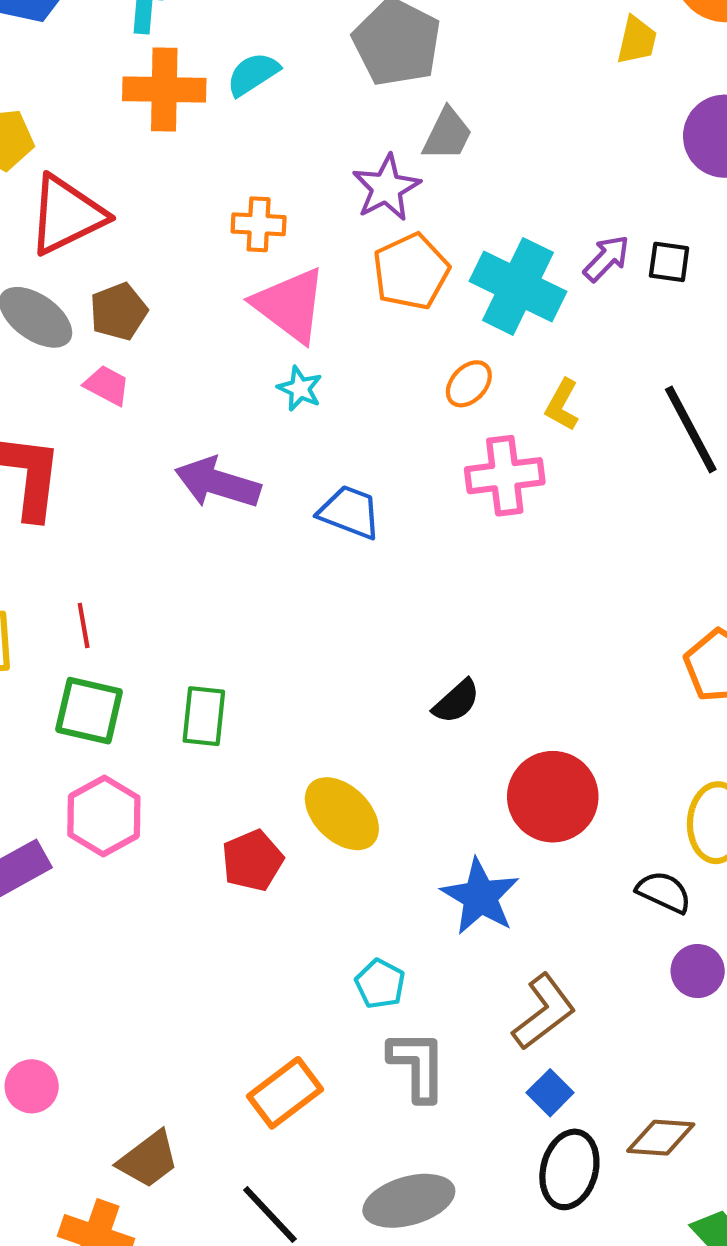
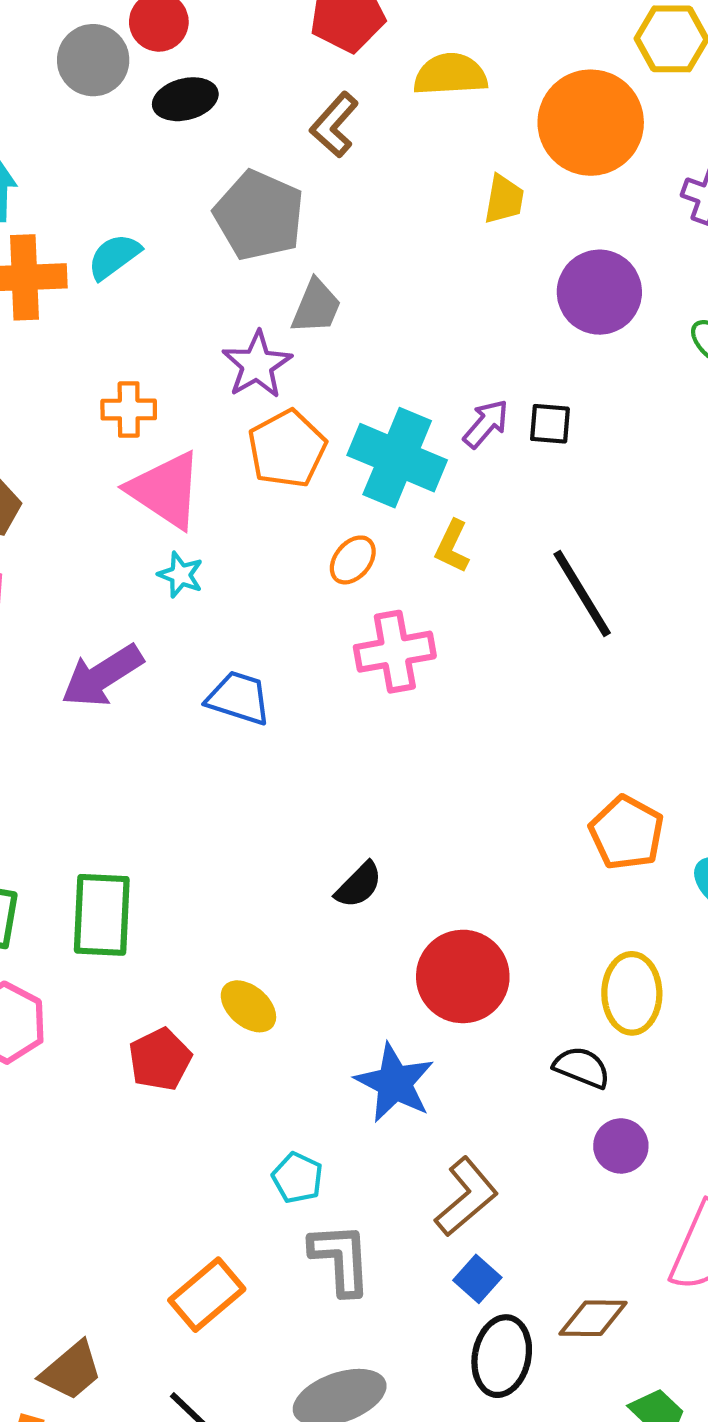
yellow L-shape: (562, 405) -> (452, 546), moved
purple arrow: (218, 483) -> (102, 676), turned -46
green rectangle: (204, 716) -> (102, 915), size x1.4
yellow ellipse: (342, 814) -> (248, 1006), size x0.7

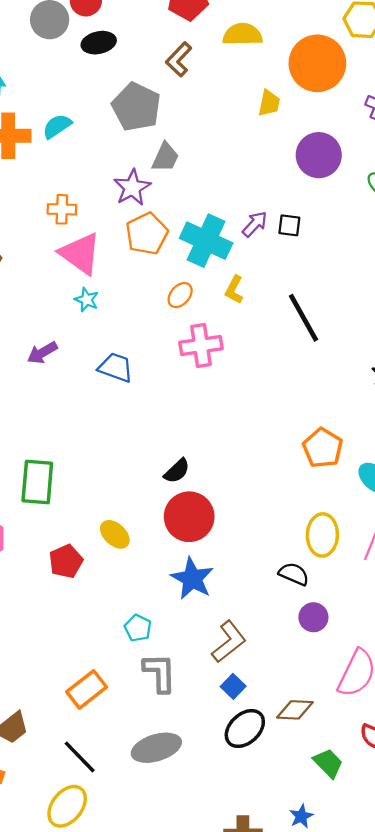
purple arrow: (102, 676) -> (42, 353), size x0.7
red circle: (463, 976) -> (189, 517), moved
black ellipse: (502, 1356) -> (245, 729), turned 33

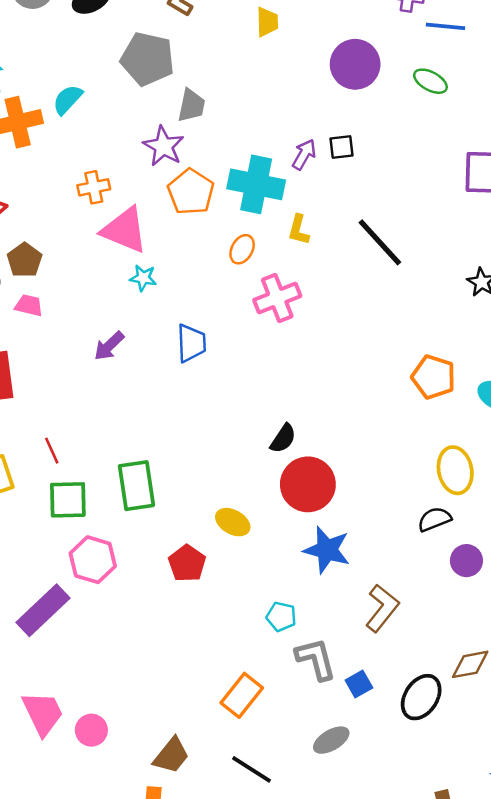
yellow trapezoid: (269, 103) -> (267, 22), moved
blue trapezoid: (116, 367) -> (191, 343), turned 81
black semicircle: (294, 574) -> (434, 519), turned -32
blue square: (233, 686) -> (359, 684), moved, turned 30
gray ellipse: (156, 748) -> (331, 740), size x0.7

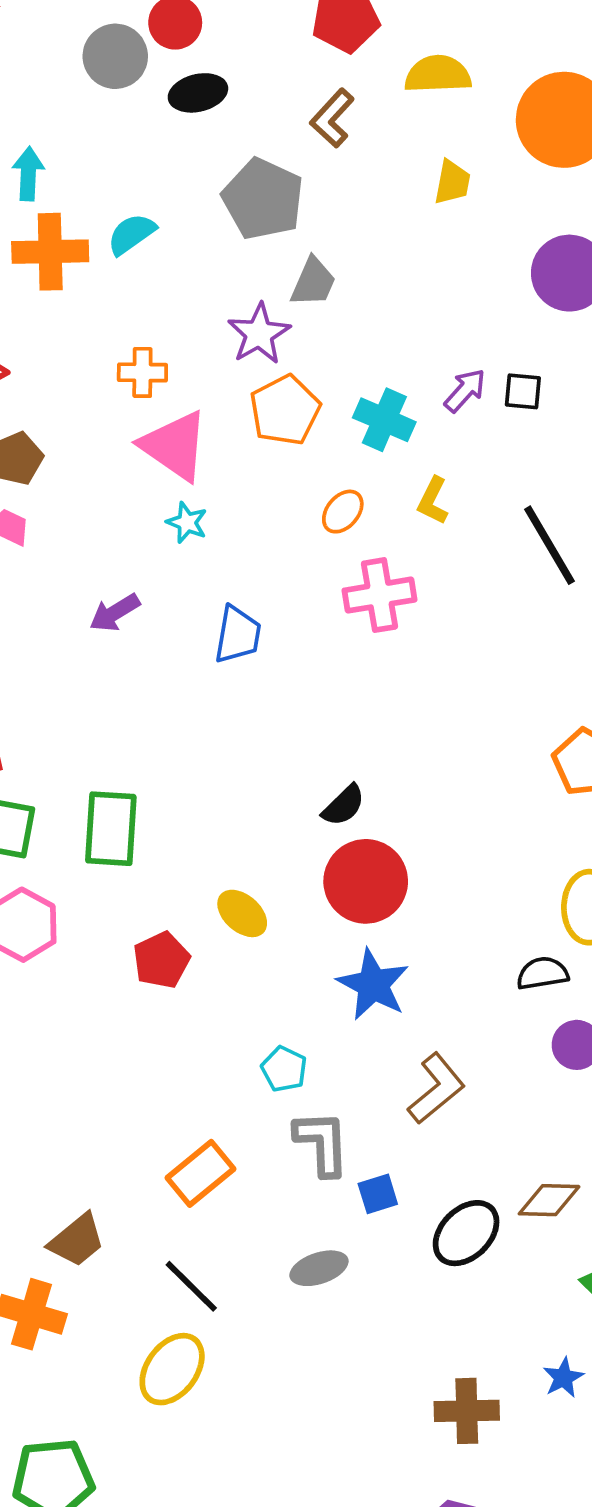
cyan cross: (256, 184) -> (384, 420), size x0.7

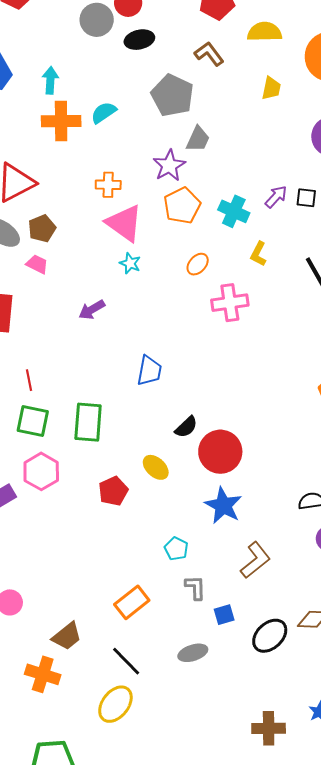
brown L-shape: (332, 118) -> (209, 54), turned 100
orange ellipse: (343, 512) -> (198, 264), moved
blue trapezoid: (238, 635) -> (149, 371), moved
black semicircle: (344, 805) -> (186, 427), moved
gray L-shape: (322, 1143) -> (195, 588), size x0.7

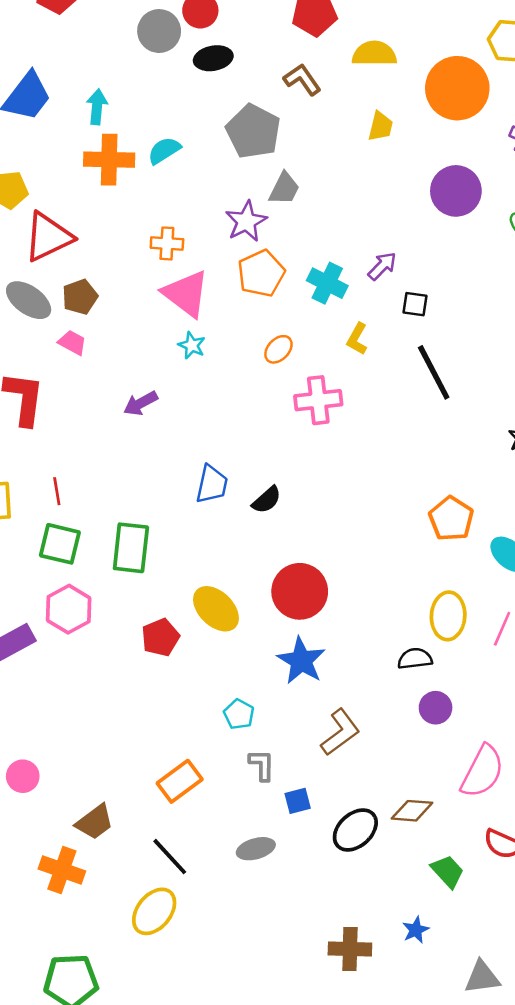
black square: (306, 198) -> (415, 304), moved
black semicircle: (186, 427) -> (267, 500), moved
yellow ellipse: (156, 467) -> (216, 609), size x1.4

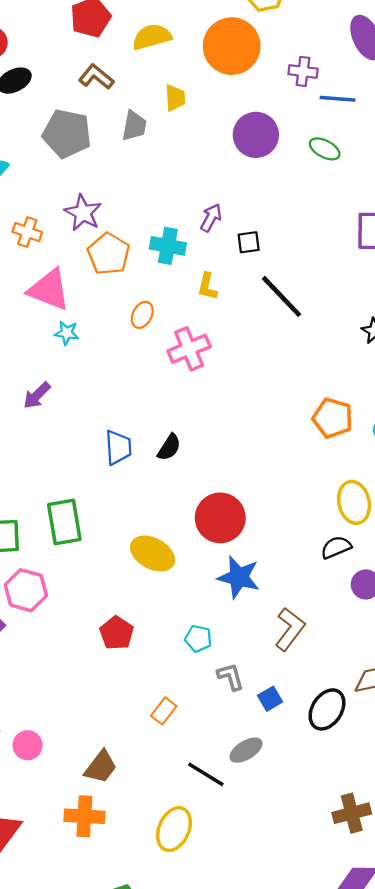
gray trapezoid: (284, 189) -> (134, 126), moved
orange cross: (167, 243) -> (27, 232), moved, turned 32
red pentagon: (160, 637) -> (117, 633), moved
orange rectangle: (180, 781) -> (164, 711), size x0.7
black line: (170, 857) -> (206, 774), moved

